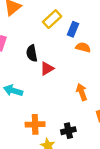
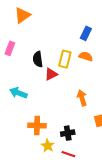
yellow rectangle: (52, 19) -> (65, 59), moved, turned -36
blue rectangle: (73, 29) -> (86, 33), moved

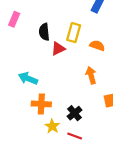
orange semicircle: (86, 56) -> (97, 46), moved
cyan arrow: (18, 93) -> (28, 78), moved
black cross: (68, 133) -> (74, 113), turned -32

